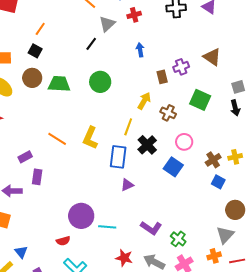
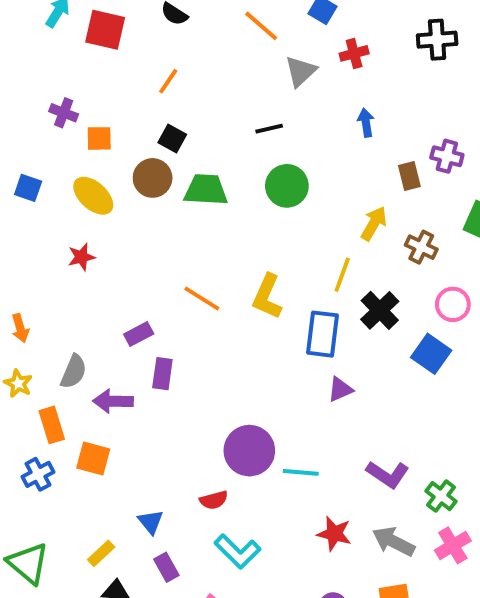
black line: (91, 44) -> (269, 129), moved, turned 40
black square: (35, 51) -> (172, 138), moved
purple cross: (181, 67) -> (447, 156), turned 35
blue triangle: (21, 252) -> (151, 522), moved

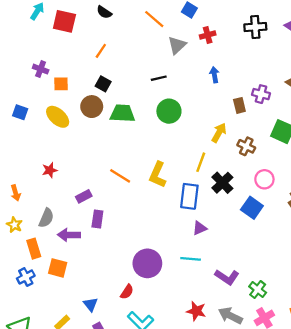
red star: (81, 257) -> (50, 170), moved
cyan line: (301, 472) -> (191, 259), moved
red semicircle: (214, 500) -> (127, 292), turned -42

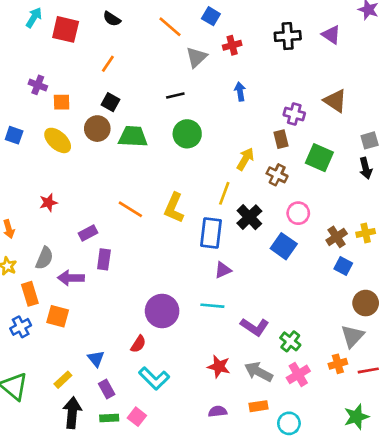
brown rectangle: (239, 105) -> (281, 139), moved

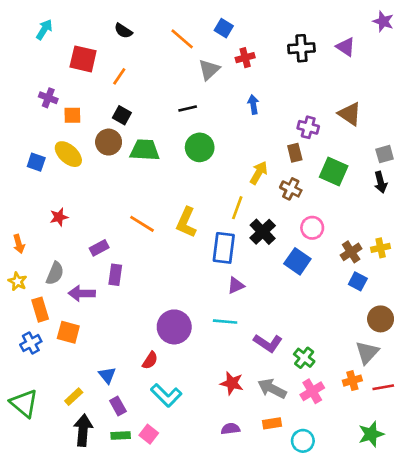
red square: (66, 29) -> (83, 59), moved
blue square: (14, 135) -> (36, 162), moved

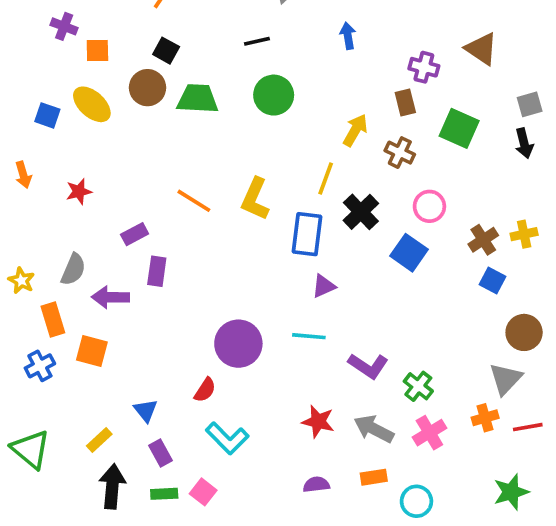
orange arrow: (19, 244) -> (23, 175), moved

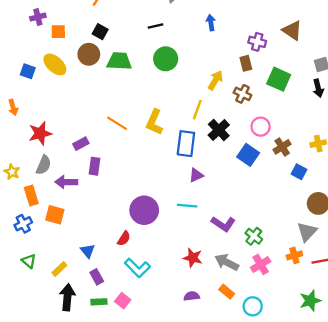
purple cross: (64, 26) -> (38, 17), turned -35
red star: (79, 191) -> (40, 133), moved, size x1.5
brown cross: (483, 240) -> (282, 147), moved
green triangle: (31, 449) -> (29, 261), moved, size x0.6
orange rectangle: (374, 477) -> (227, 292), turned 49

